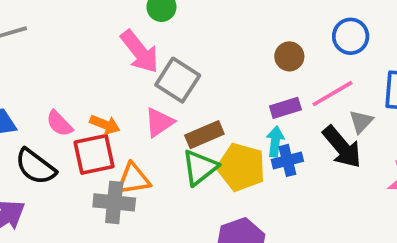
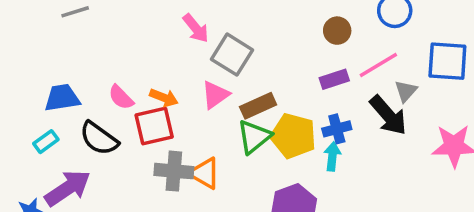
pink arrow: (140, 52) -> (196, 28), size x0.7
cyan arrow: (275, 141) -> (332, 156), moved
orange triangle: (133, 179) -> (205, 173), moved, turned 40

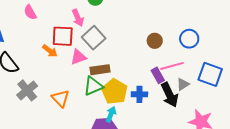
purple rectangle: (334, 79) -> (158, 75), moved, turned 63
pink semicircle: (121, 97) -> (30, 12), moved
red square: (154, 126) -> (63, 36), moved
cyan arrow: (332, 156) -> (111, 114), moved
gray cross: (174, 171) -> (27, 90), moved, turned 30

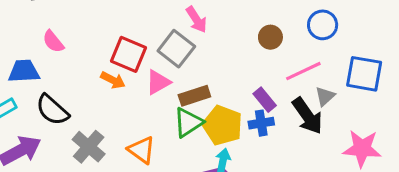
pink semicircle: (30, 12) -> (53, 42), moved
pink arrow: (78, 18) -> (196, 20), moved
red square: (63, 36) -> (128, 54), turned 30
purple rectangle: (158, 75) -> (265, 100), moved

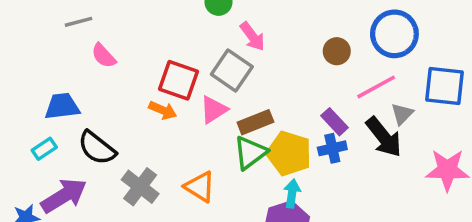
blue circle: (323, 25) -> (394, 34), size x1.4
pink semicircle: (53, 42) -> (104, 56), moved

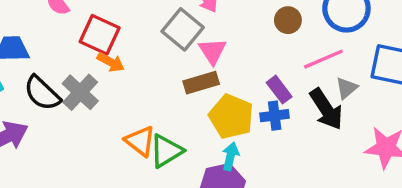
red square: (179, 80) -> (100, 35), moved
pink triangle: (214, 110) -> (213, 51), moved, turned -36
green triangle: (250, 153) -> (166, 151), moved
gray cross: (140, 187) -> (80, 92), moved

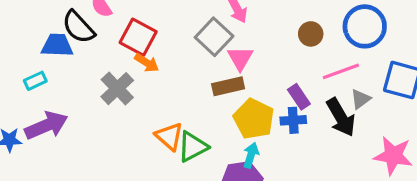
black semicircle: (42, 93) -> (78, 27), moved

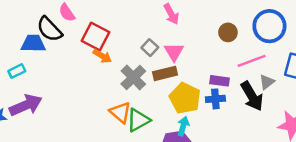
gray square: (214, 37) -> (150, 48), moved, size x0.6
gray cross: (117, 89) -> (133, 77), moved
purple rectangle: (299, 97) -> (219, 81), turned -48

